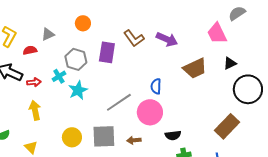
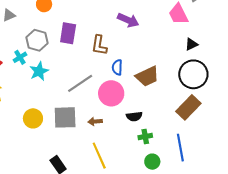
brown L-shape: (134, 38) -> (99, 45), moved, turned 45
brown trapezoid: (195, 68) -> (147, 76), moved
black circle: (248, 89) -> (193, 74), moved

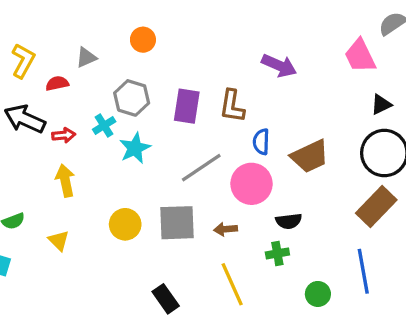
purple rectangle: (68, 33) -> (187, 106), moved
green cross: (145, 136) -> (277, 253), moved

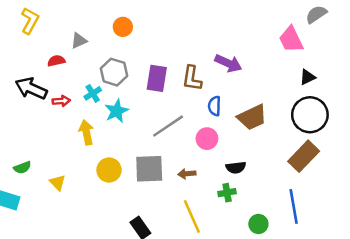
yellow L-shape: (23, 61) -> (30, 21), moved
purple arrow: (279, 66) -> (228, 63), moved
yellow arrow: (65, 181) -> (86, 132), moved
pink circle: (251, 184) -> (207, 139), size x0.7

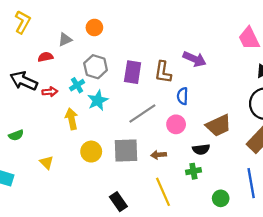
orange circle: (123, 27) -> (94, 28), moved
brown trapezoid: (252, 117) -> (218, 125), moved
green semicircle: (22, 167) -> (16, 135), moved

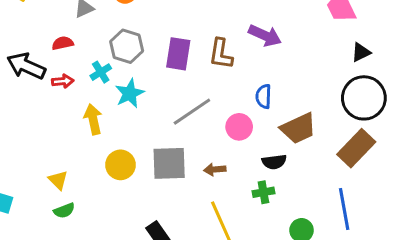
red semicircle: (45, 57) -> (63, 43), moved
blue semicircle: (183, 96) -> (263, 96), moved
green semicircle: (16, 135) -> (64, 211), moved

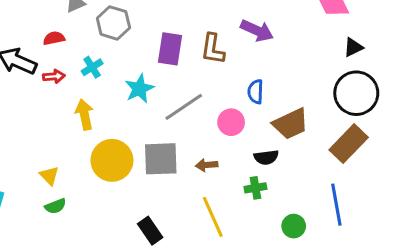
gray hexagon: (127, 46) -> (113, 23), moved
cyan star: (130, 93) -> (139, 89), moved
yellow circle: (120, 165) -> (112, 160), size x1.4

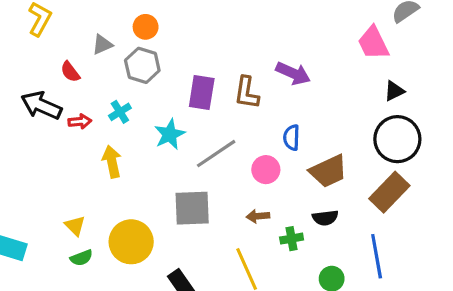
red semicircle: (54, 38) -> (70, 72), moved, turned -115
black semicircle: (266, 157) -> (325, 218), moved
yellow circle: (112, 160) -> (131, 242), moved
brown arrow: (207, 165) -> (258, 216), moved

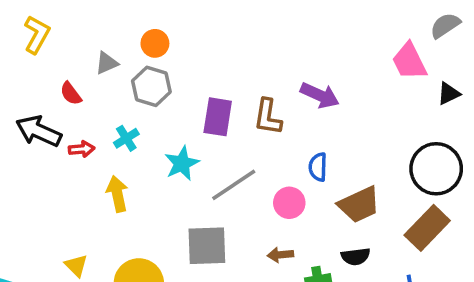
black triangle: (394, 91) -> (449, 94), moved

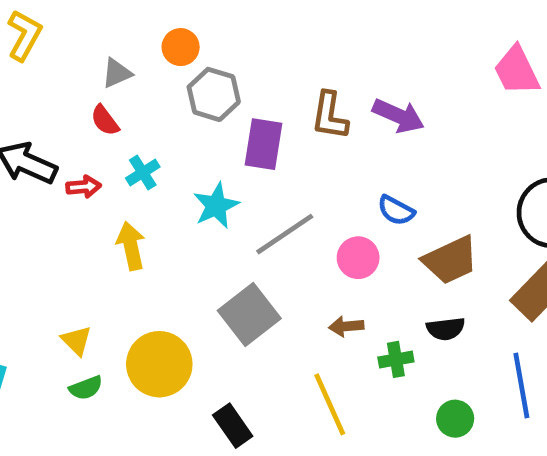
gray hexagon: (151, 86) -> (214, 94), moved
red semicircle: (71, 94) -> (105, 120), moved
brown L-shape: (268, 117) -> (330, 116), moved
blue semicircle: (318, 167) -> (396, 210), turned -64
gray square: (207, 246) -> (249, 315), turned -36

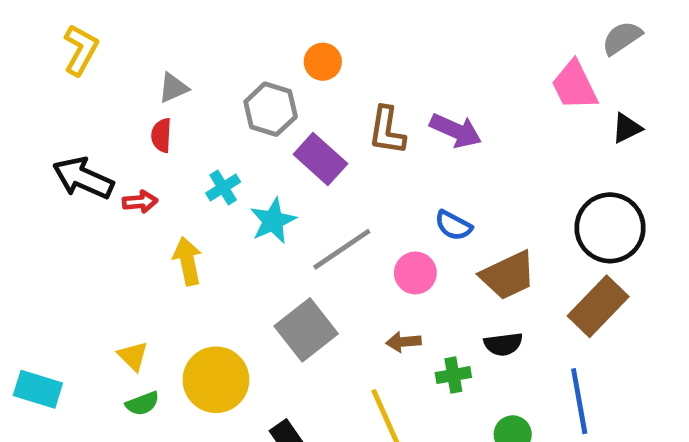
orange circle: (181, 47) -> (323, 62), moved
red semicircle: (105, 120) -> (161, 135), turned 40
purple rectangle: (263, 144) -> (320, 159), turned -57
cyan cross: (143, 173) -> (223, 188), moved

